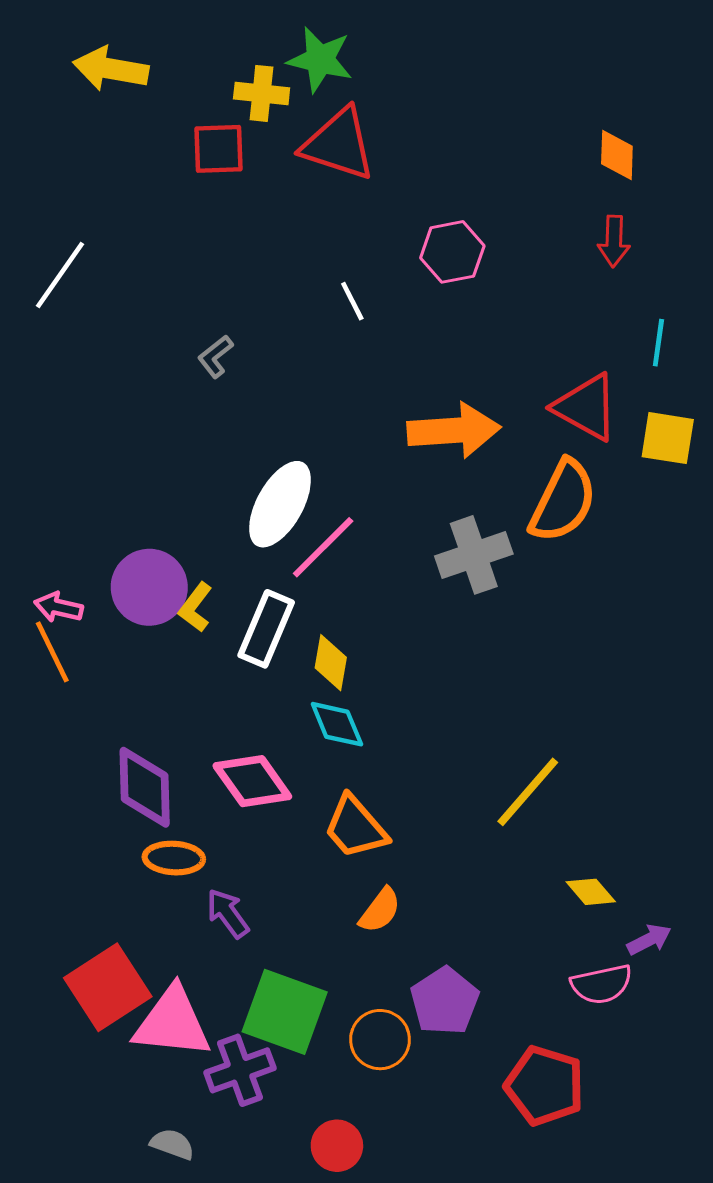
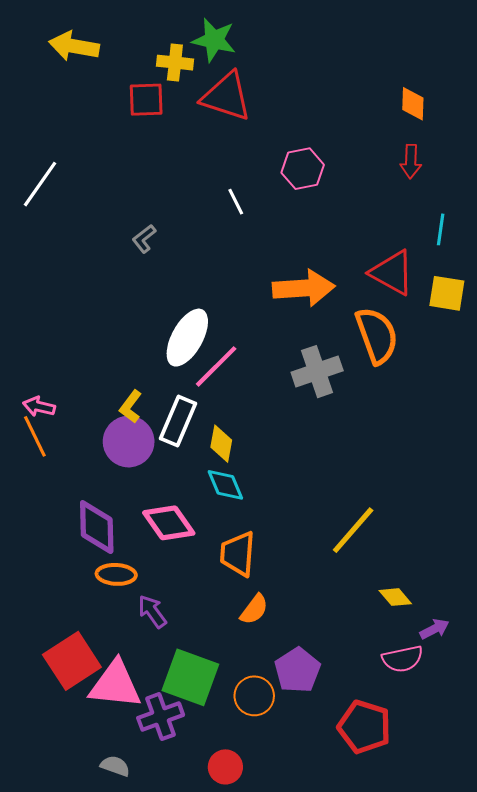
orange semicircle: (563, 501) -> (377, 335), turned -46
purple circle: (149, 587) -> (129, 442), moved
orange trapezoid: (355, 827) -> (238, 554), turned 45

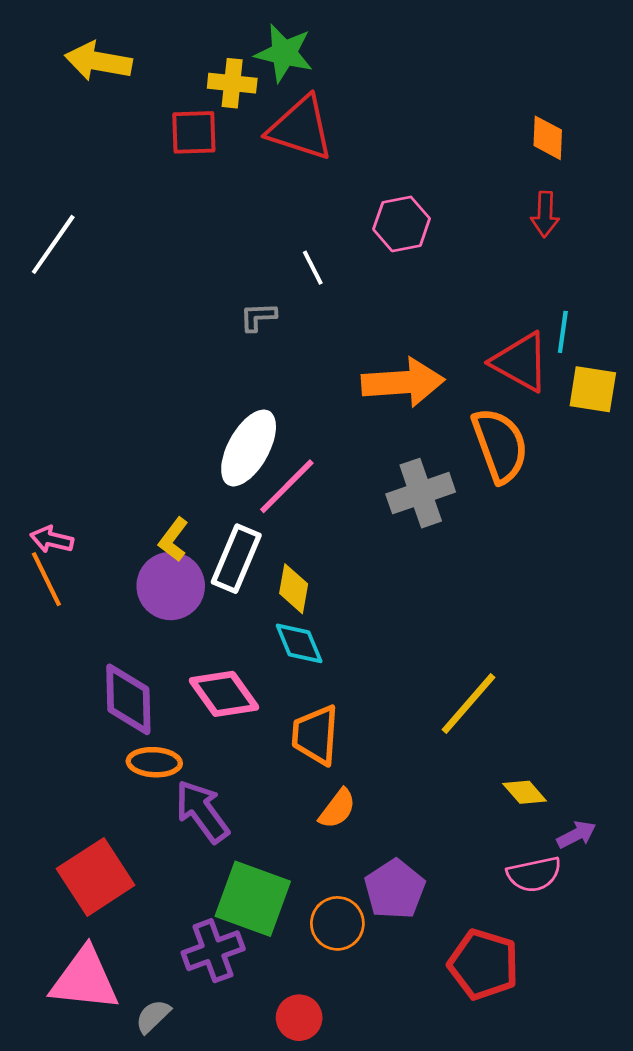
cyan line: (441, 229) -> (563, 332), moved
gray L-shape: (144, 239) -> (258, 317), moved, turned 36
purple arrow: (152, 611) -> (202, 811), size x1.4
pink triangle: (115, 685) -> (85, 979), moved
gray semicircle: (115, 766) -> (153, 1016), turned -64

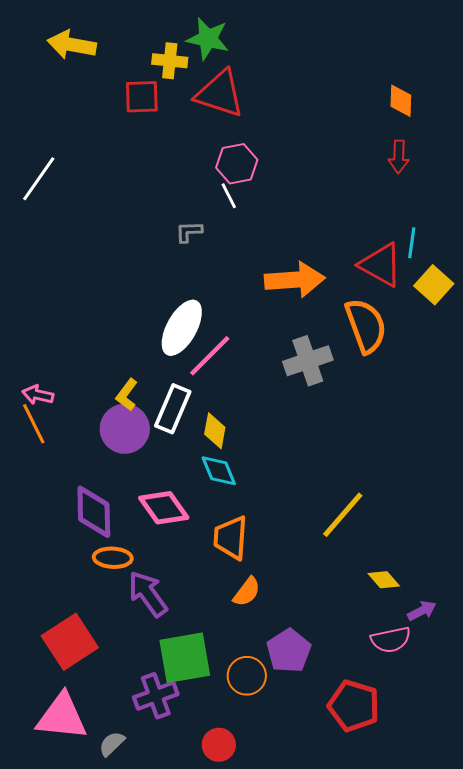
pink hexagon: (402, 224) -> (237, 164), moved
yellow square: (593, 389) -> (434, 285), turned 33
green square: (253, 899) -> (185, 658), turned -30

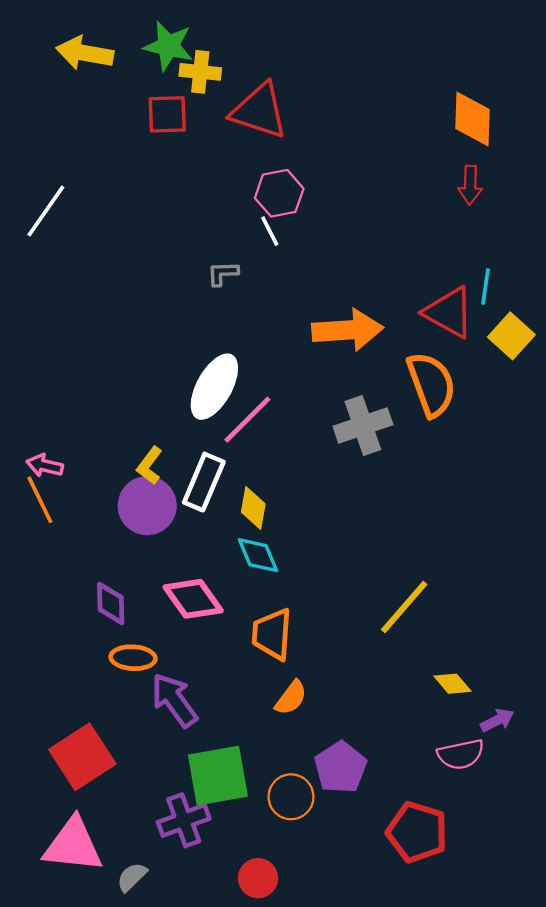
green star: (208, 39) -> (168, 46), moved
orange diamond: (401, 101) -> (473, 119), size x1.4
purple diamond: (94, 512) -> (111, 603), size x0.7

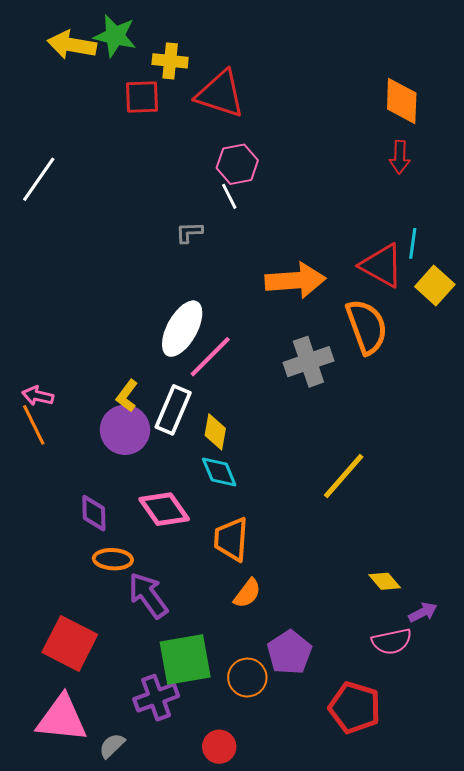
green star: (168, 46) -> (115, 36), moved
yellow line: (404, 607) -> (344, 476), moved
red square: (82, 757) -> (70, 643), turned -30

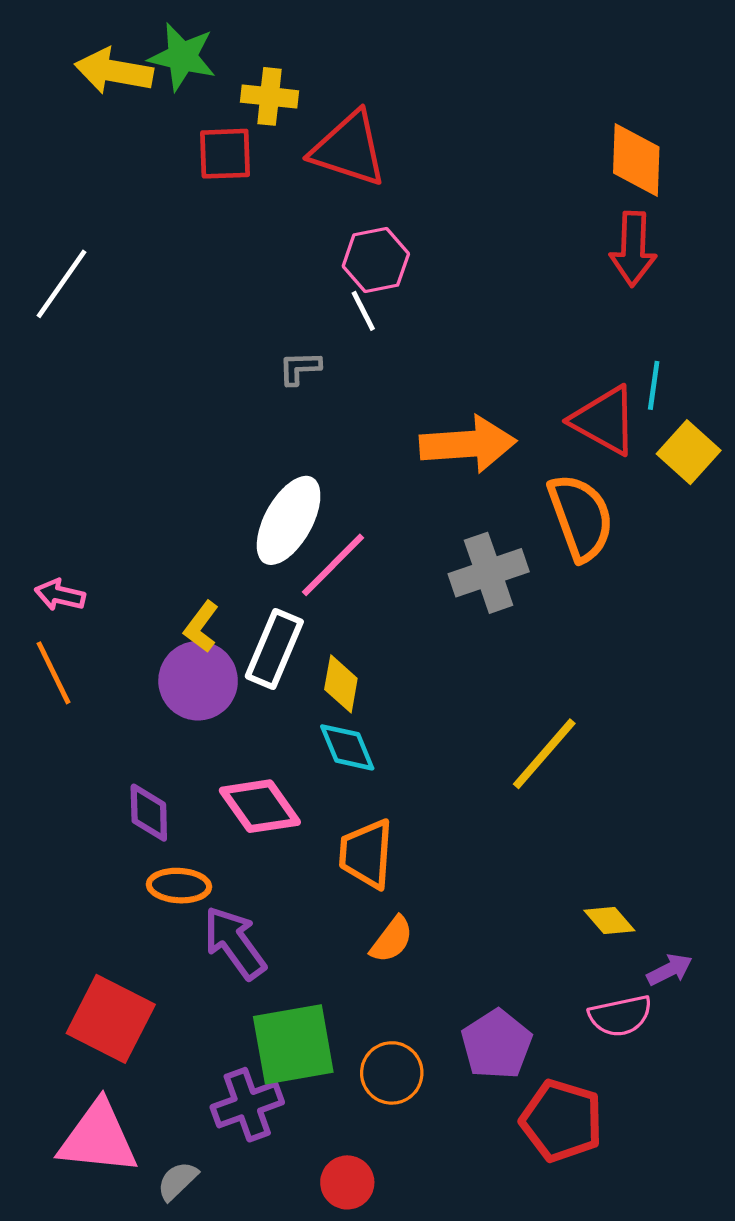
red arrow: (400, 157) -> (633, 249), size x1.4
pink arrow: (38, 396) -> (60, 595), moved
purple pentagon: (289, 652) -> (497, 1044), moved

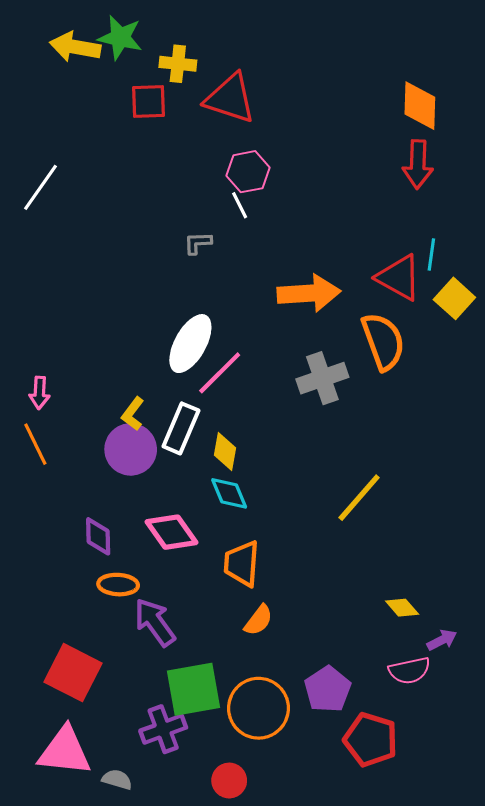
pink arrow: (60, 595) -> (39, 393), turned -100
orange circle: (392, 1073) -> (259, 708), size x1.5
gray semicircle: (177, 1181) -> (117, 779), turned 60

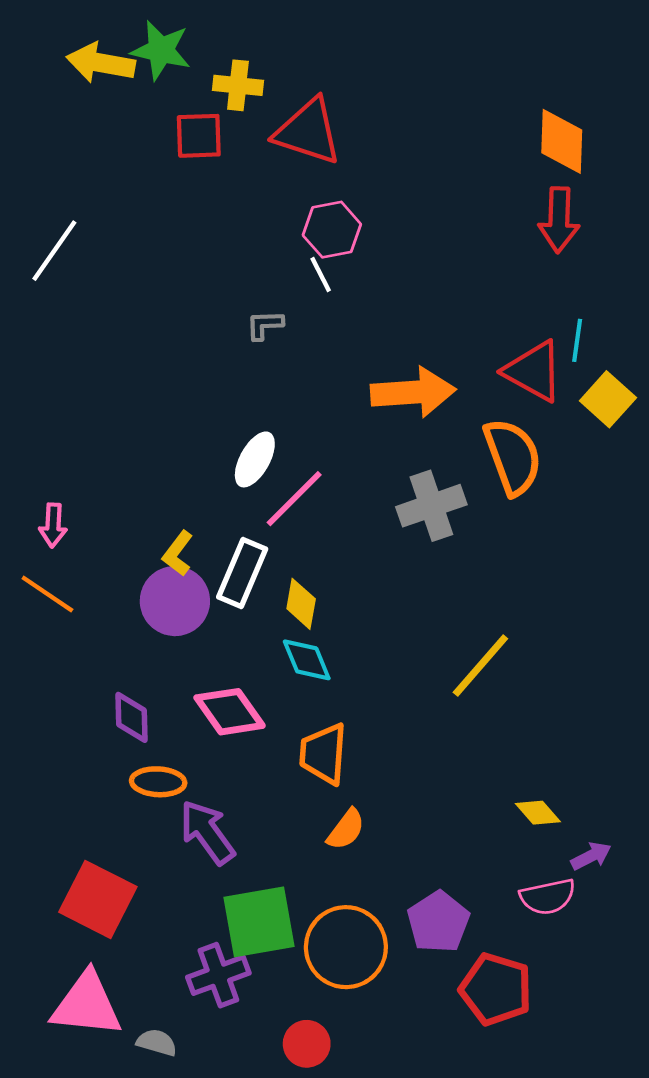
white ellipse: (190, 344) -> (255, 459), size x0.7
orange line: (35, 444) -> (47, 594), turned -30

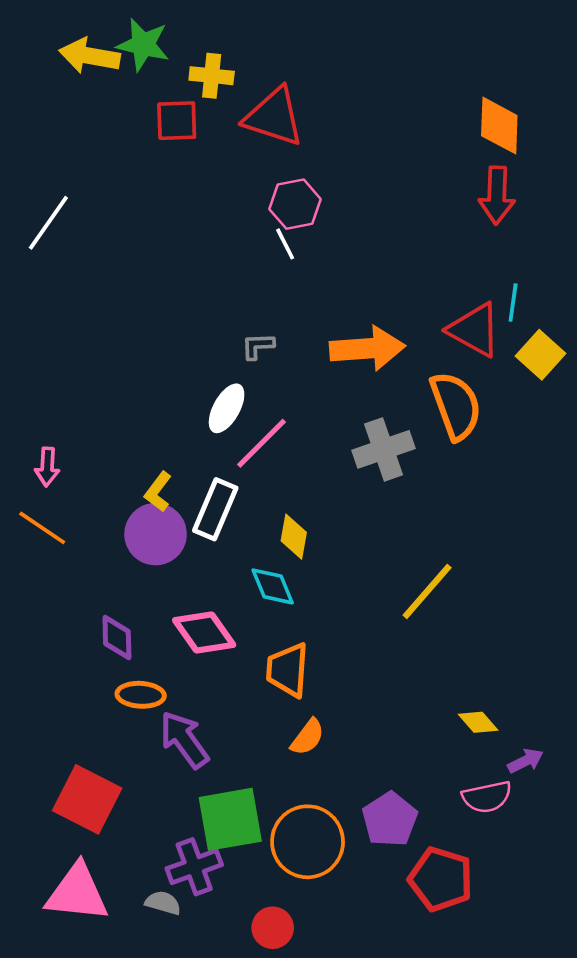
gray L-shape: (265, 325) -> (258, 346), moved
yellow diamond: (301, 604) -> (294, 537), moved
gray semicircle: (157, 1042) -> (163, 903), moved

